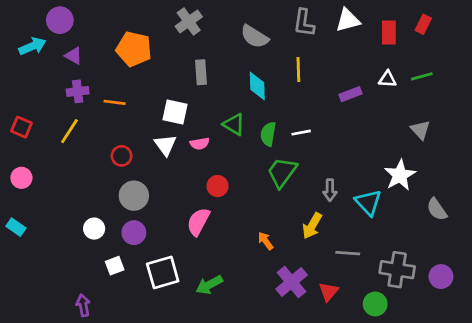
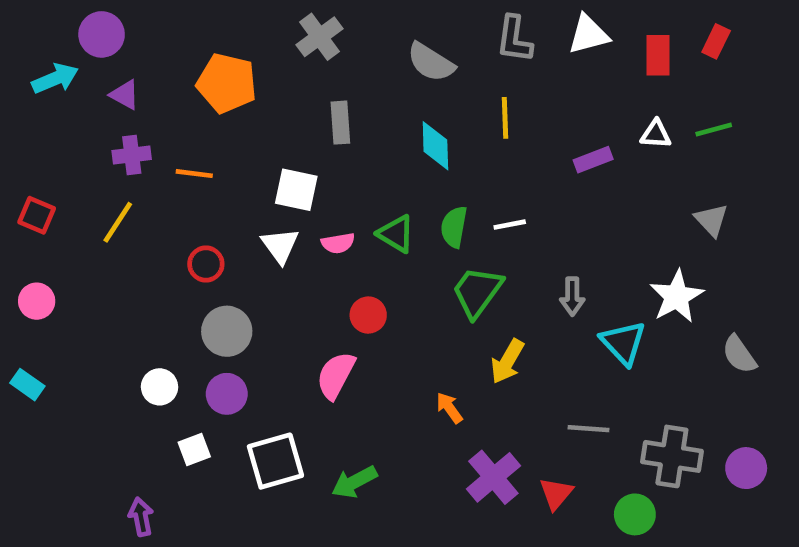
green triangle: (234, 124) -> (396, 234), moved
gray arrow: (330, 190) -> (572, 296), moved
yellow arrow: (312, 226) -> (507, 361), moved

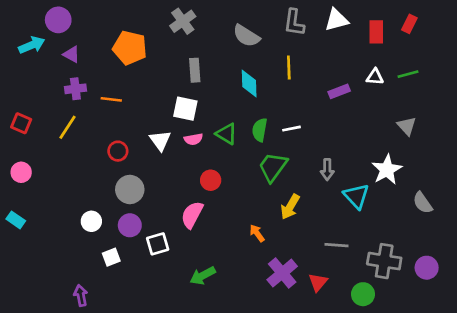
white square: (296, 190) -> (185, 109), moved
white square: (275, 461) -> (158, 244), moved, size x0.7

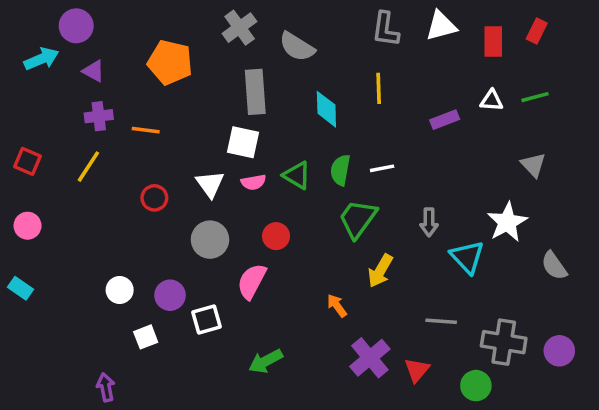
gray semicircle: (246, 36) -> (297, 47), moved
gray rectangle: (195, 70) -> (255, 92), size x1.4
gray circle: (130, 189) -> (210, 240), moved

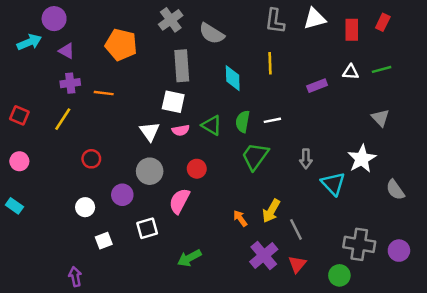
red circle: (154, 198) -> (91, 159), moved
yellow arrow: (380, 271) -> (271, 211), moved
purple circle: (170, 295) -> (122, 195), moved
gray line: (441, 321) -> (296, 229), moved, turned 60

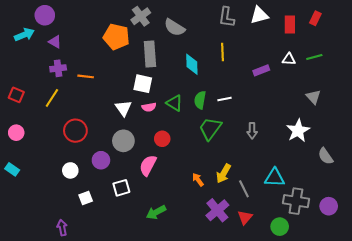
orange pentagon: (121, 45) -> (116, 37), moved
red circle: (91, 159) -> (75, 131), size x1.5
cyan triangle: (333, 184) -> (275, 178), moved, turned -45

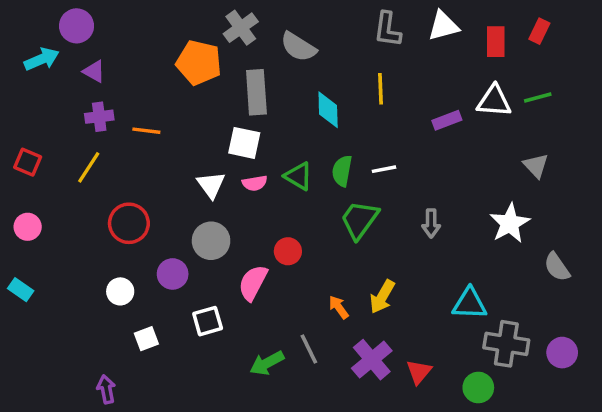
white triangle: (289, 59) -> (494, 101), size x1.5
red circle: (162, 139) -> (288, 251), moved
gray line: (244, 189) -> (309, 349), moved

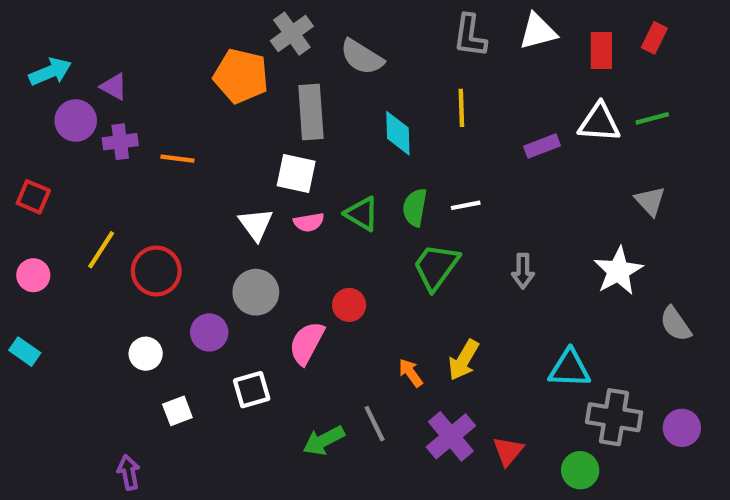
purple circle: (77, 26) -> (76, 120), moved
yellow line: (89, 167) -> (101, 250), moved

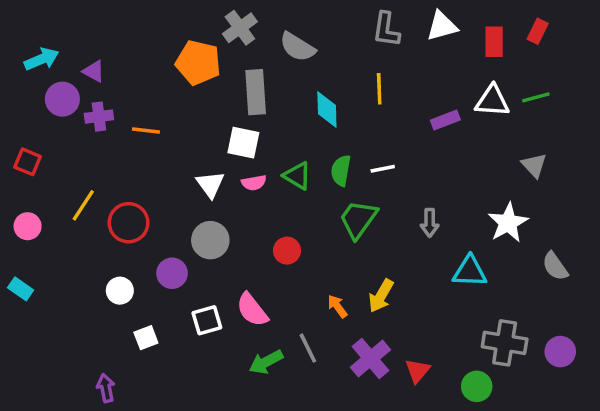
pink semicircle: (307, 343) -> (252, 310), moved, turned -66
cyan triangle: (570, 368) -> (470, 271), moved

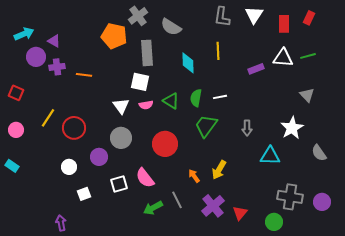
white triangle: (442, 26) -> (254, 15), turned -42
red circle: (287, 251) -> (165, 144), size x1.6

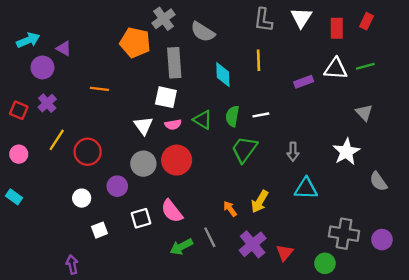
purple cross: (57, 67) -> (47, 103), moved, turned -35
red circle: (165, 144) -> (177, 160), moved
cyan triangle: (270, 156) -> (306, 189), moved

